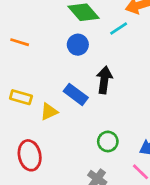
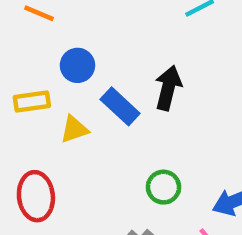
blue circle: (78, 45) -> (77, 65), moved
yellow rectangle: (21, 97) -> (32, 102), turned -30

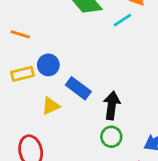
black arrow: (168, 88) -> (112, 105), moved
yellow rectangle: (32, 102) -> (22, 74), moved

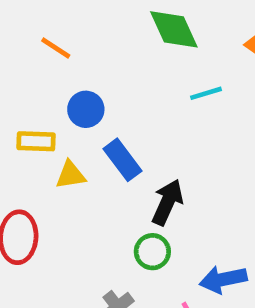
cyan line: (122, 20) -> (206, 93), moved
yellow rectangle: (22, 74) -> (36, 141), moved

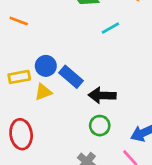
blue circle: (86, 109) -> (46, 66), moved
black arrow: (167, 202) -> (102, 95), turned -100

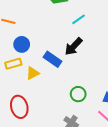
blue circle: (46, 66) -> (22, 44), moved
black arrow: (102, 95) -> (74, 46), moved, turned -42

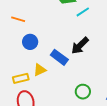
cyan line: (79, 19) -> (83, 12), moved
yellow rectangle: (13, 64) -> (21, 78), moved

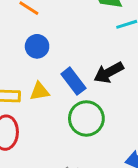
green circle: (83, 92) -> (86, 118), moved, size x1.5

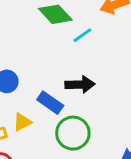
black arrow: (109, 72) -> (80, 85), turned -136

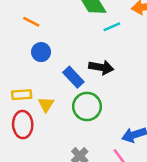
yellow triangle: (22, 122) -> (46, 105), moved, turned -42

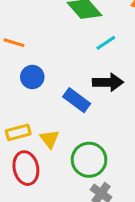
cyan line: (112, 27) -> (106, 43), moved
green circle: (87, 106) -> (89, 160), moved

